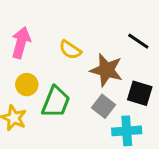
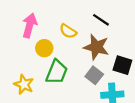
black line: (138, 41) -> (101, 20), moved
yellow circle: (27, 85) -> (44, 48), moved

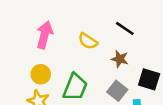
brown star: (96, 47) -> (120, 59), size x0.6
yellow circle: (44, 48) -> (41, 74), moved

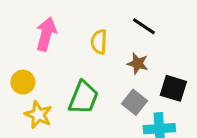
yellow semicircle: (88, 41) -> (99, 42), turned 60
yellow circle: (41, 74) -> (23, 82), moved

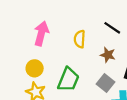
yellow circle: (23, 82) -> (35, 68), moved

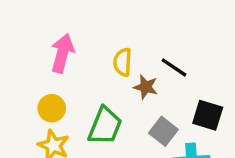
black line: (112, 28) -> (174, 67), moved
brown star: (108, 55) -> (146, 87), moved

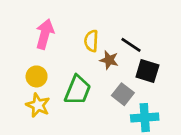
black square: (208, 115) -> (147, 71), moved

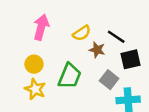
yellow semicircle: (91, 41) -> (82, 33), turned -126
black square: (147, 71) -> (131, 59), turned -30

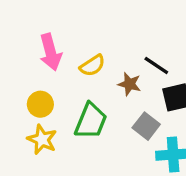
pink arrow: (41, 27) -> (50, 52), turned 150
yellow semicircle: (82, 33) -> (92, 66), moved

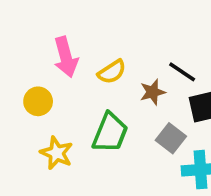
brown star: (129, 84) -> (153, 92), turned -30
yellow circle: (40, 104) -> (38, 101), moved

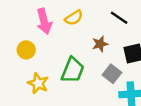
yellow semicircle: (112, 72) -> (74, 18), moved
black line: (182, 72) -> (119, 18), moved

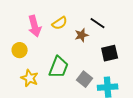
brown star: (100, 44) -> (82, 35), moved
gray square: (112, 74) -> (85, 79), moved

